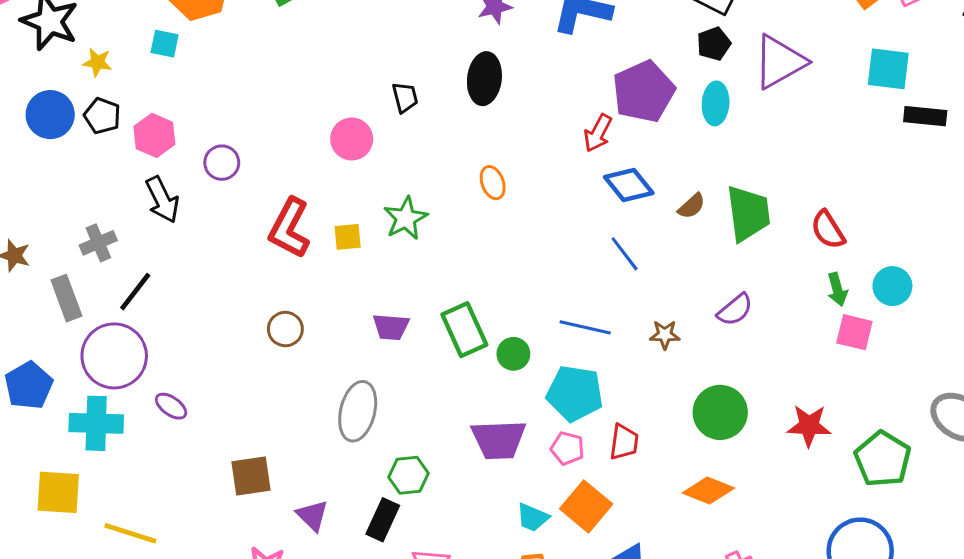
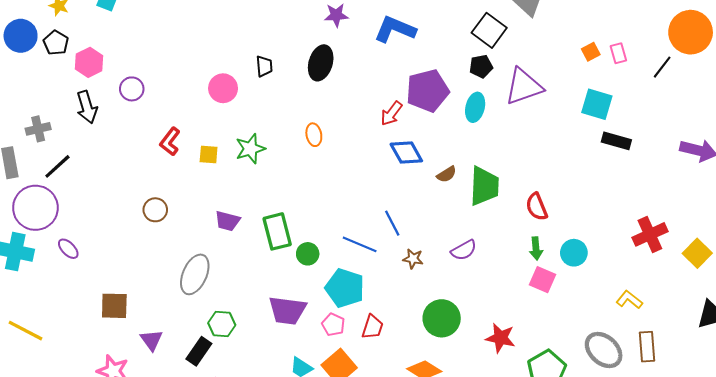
red L-shape: (289, 228) -> (170, 142), size x0.7
blue line: (625, 254) -> (392, 223), moved

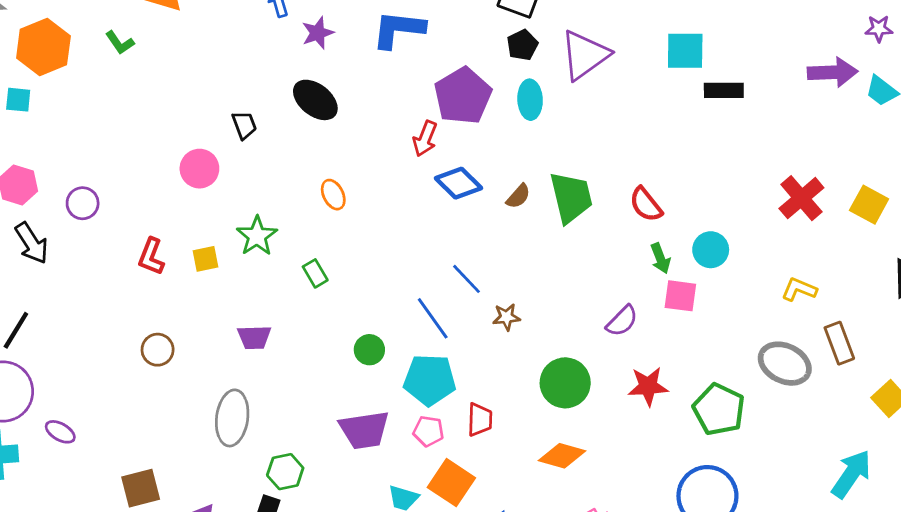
black ellipse: (321, 63) -> (315, 100), turned -52
green rectangle: (277, 231) -> (315, 273), moved, size x0.6
blue line: (360, 244) -> (433, 318), turned 48
purple semicircle: (464, 250) -> (622, 321), moved

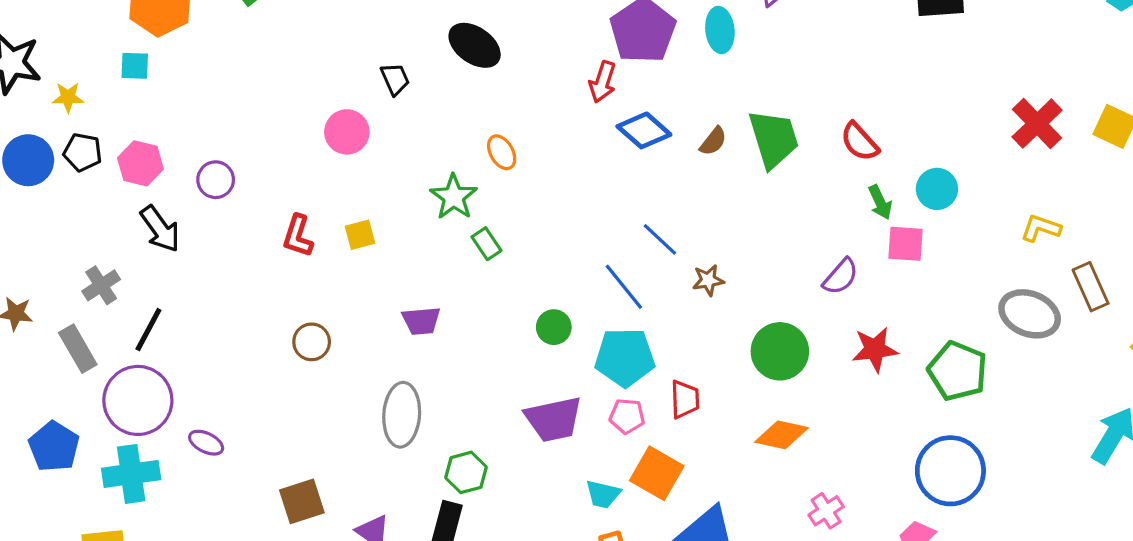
green star: (257, 236) -> (454, 197), moved

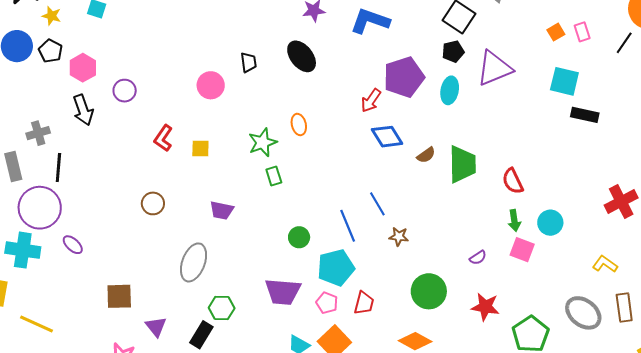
purple semicircle: (841, 277) -> (478, 258), size x0.7
black line: (148, 330) -> (58, 168), turned -40
cyan pentagon: (625, 357) -> (336, 268), turned -30

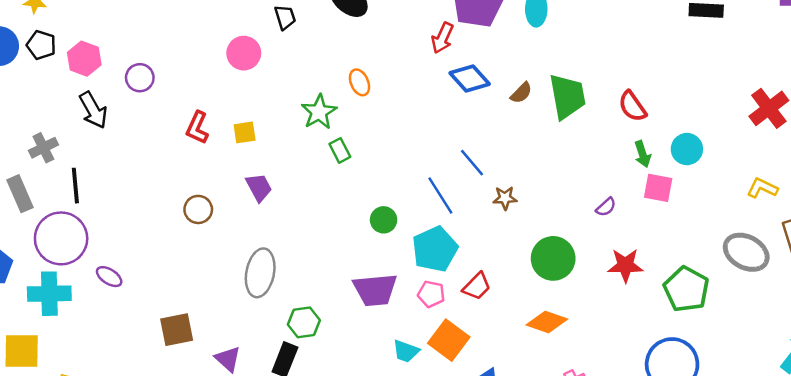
purple trapezoid: (222, 210) -> (259, 187), moved, turned -120
red trapezoid: (364, 303) -> (477, 286), turned 40

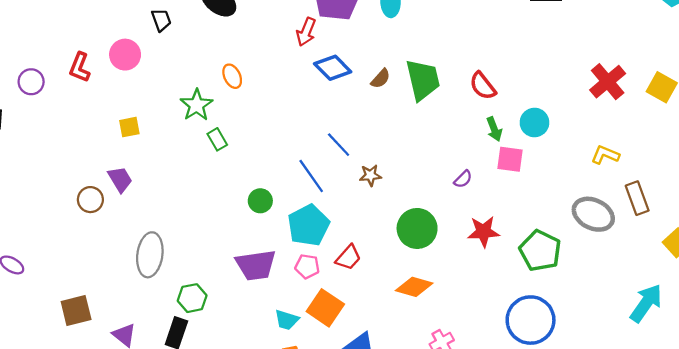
red L-shape: (197, 128) -> (80, 67), moved
purple trapezoid: (259, 187) -> (120, 179), moved

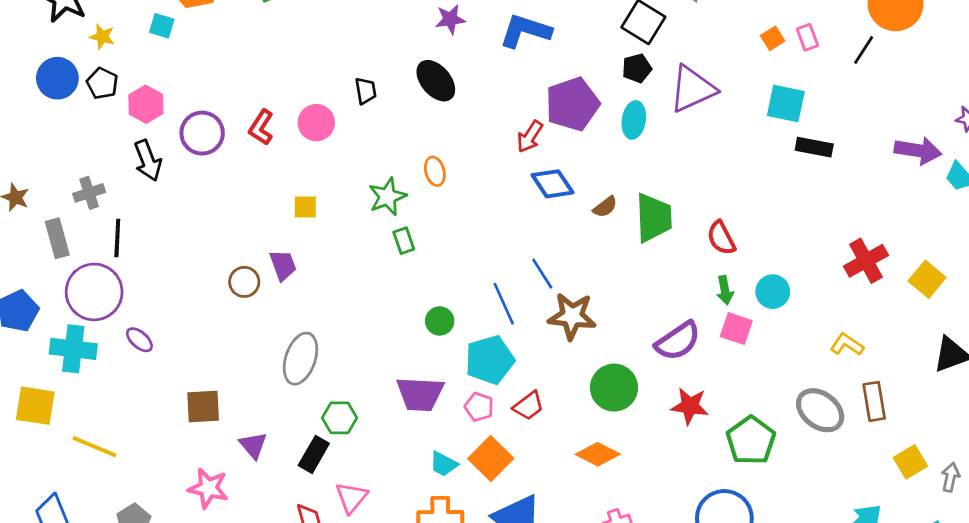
purple circle: (31, 82) -> (202, 133), size x1.4
brown star: (370, 175) -> (572, 316), size x1.8
purple semicircle: (463, 179) -> (678, 341), size x2.0

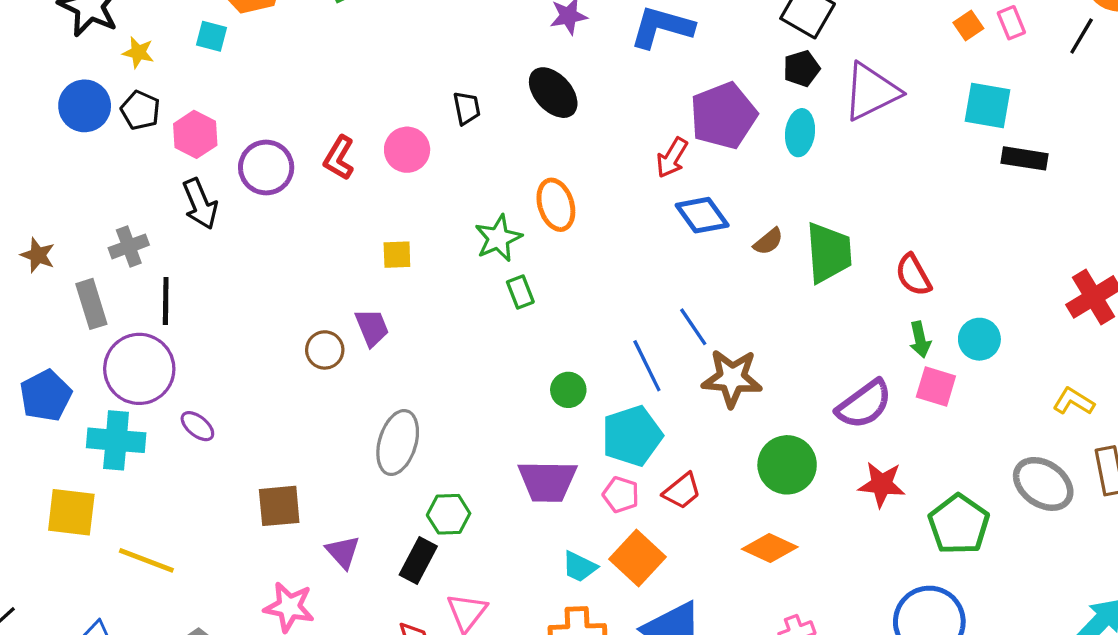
orange ellipse: (435, 171) -> (556, 205), size x1.4

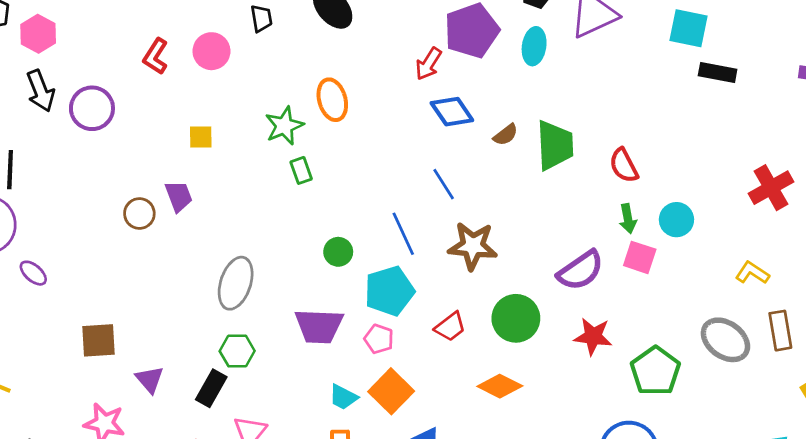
purple circle: (266, 168) -> (92, 108), moved
blue line: (693, 327) -> (444, 184), moved
gray ellipse: (398, 443) -> (236, 283), moved
red trapezoid: (682, 491) -> (450, 327), moved

